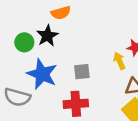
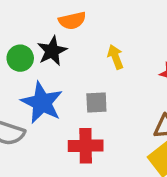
yellow arrow: (119, 61) -> (115, 57), moved

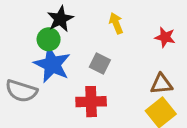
green circle: (20, 58) -> (49, 39), moved
gray square: (96, 102) -> (100, 64), turned 30

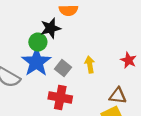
yellow arrow: (116, 23) -> (90, 65), moved
gray square: (100, 64) -> (63, 68), moved

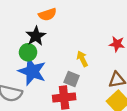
gray square: (63, 68) -> (72, 79), moved

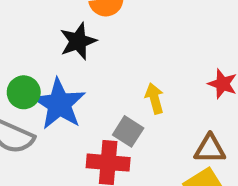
green circle: (28, 52) -> (24, 92), moved

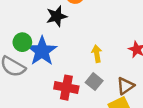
gray square: (128, 131) -> (94, 82), moved
brown triangle: (210, 149) -> (125, 86), turned -42

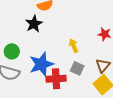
blue star: (42, 51) -> (41, 64), moved, turned 30

